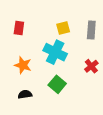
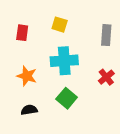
yellow square: (63, 28) -> (60, 25), moved, turned 32
cyan cross: (55, 52) -> (64, 61), turned -30

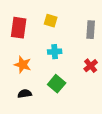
red rectangle: (22, 33) -> (19, 28), size x1.5
cyan cross: (64, 61) -> (55, 52), size x0.6

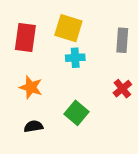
yellow square: (51, 21) -> (68, 28), size x1.5
cyan cross: (55, 52) -> (75, 58), moved

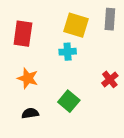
yellow square: (68, 28) -> (76, 25), moved
gray rectangle: (122, 40) -> (110, 19), moved

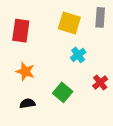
cyan cross: (68, 52) -> (78, 55), moved, turned -32
red cross: (110, 79) -> (100, 82), moved

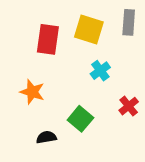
red rectangle: (21, 31) -> (48, 39), moved
black semicircle: (27, 103) -> (46, 137), moved

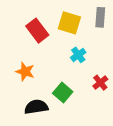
red rectangle: (48, 39) -> (37, 31), turned -45
black semicircle: (46, 137) -> (36, 107), size x1.5

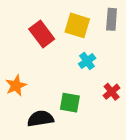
orange star: (25, 71) -> (16, 86), moved, turned 30
green square: (63, 92) -> (70, 103), turned -30

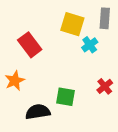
red rectangle: (42, 34) -> (30, 45), moved
cyan cross: (87, 61) -> (90, 45), moved

